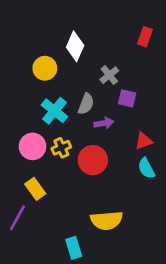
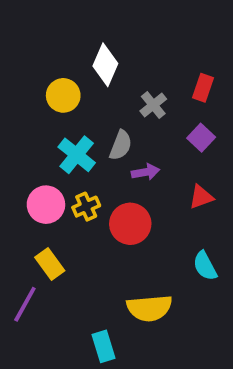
red rectangle: (145, 37) -> (203, 88), moved
purple square: (127, 98) -> (201, 138), moved, turned 30
cyan semicircle: (146, 168) -> (205, 266), moved

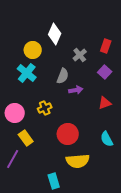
cyan cross: (77, 155) -> (27, 73), moved
pink circle: (46, 205) -> (15, 113), moved
red circle: (130, 224) -> (68, 134), moved

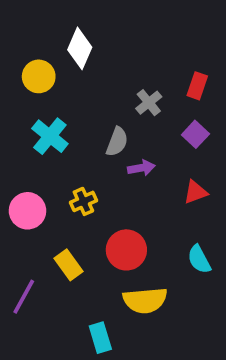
white diamond: (55, 34) -> (80, 48), moved
yellow circle: (33, 50) -> (39, 76), moved
yellow rectangle: (26, 138) -> (69, 265), moved

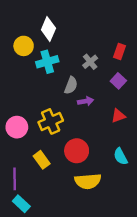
cyan cross: (50, 136) -> (47, 62), moved, turned 35
yellow cross: (83, 201) -> (51, 121), size x1.5
purple line: (24, 297) -> (15, 179), turned -30
cyan rectangle: (100, 338) -> (21, 204), moved, turned -30

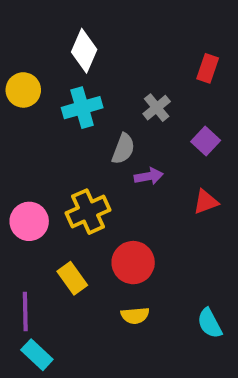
yellow circle: (24, 46) -> (23, 90), moved
red rectangle: (119, 52) -> (208, 68), moved
cyan semicircle: (121, 156) -> (210, 323), moved
yellow semicircle: (88, 181) -> (135, 315), moved, size x0.6

